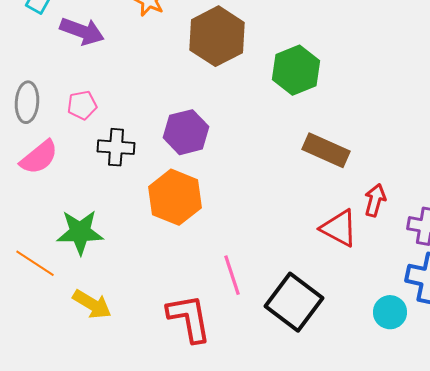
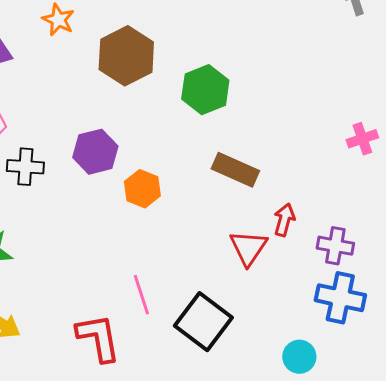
orange hexagon: (175, 197) -> (142, 189), moved, size x0.7
red triangle: (339, 228) -> (248, 248), turned 36
cyan circle: (390, 312) -> (299, 357), moved

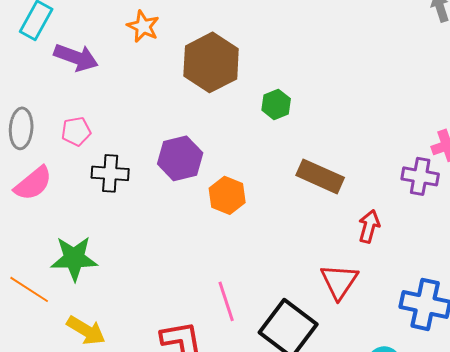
green hexagon: (205, 90) -> (276, 104), moved, size x0.6
purple cross: (335, 246) -> (420, 176), moved
red triangle: (248, 248) -> (339, 281), moved

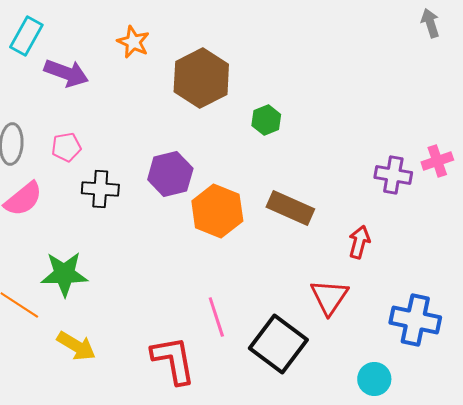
brown rectangle: (320, 176) -> (290, 208), moved
purple cross: (420, 176) -> (393, 175), moved
orange hexagon: (227, 195) -> (217, 211), size x1.4

